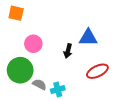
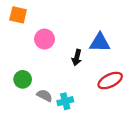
pink circle: (33, 44) -> (45, 39), moved
green circle: (20, 70) -> (23, 79), size x0.6

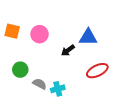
orange square: (18, 15) -> (12, 31), moved
black arrow: (77, 57) -> (68, 50), turned 40

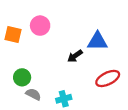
pink circle: (40, 34) -> (40, 26), moved
gray semicircle: (40, 84) -> (33, 94), moved

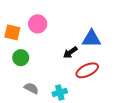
green circle: (22, 77) -> (21, 58), moved
red ellipse: (108, 78) -> (87, 70), moved

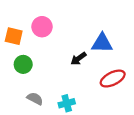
red ellipse: (87, 70) -> (113, 79), moved

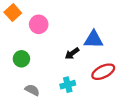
orange square: (14, 36) -> (13, 13), moved, turned 35
cyan cross: (67, 103) -> (68, 85), moved

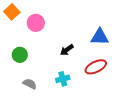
blue triangle: (94, 39) -> (100, 37), moved

